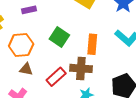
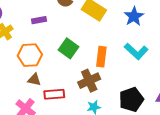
brown cross: (81, 68) -> (89, 81), turned -30
red rectangle: (56, 77) -> (54, 94), moved, turned 36

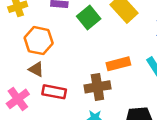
green square: (69, 48) -> (89, 18), moved
orange rectangle: (101, 57) -> (118, 64), turned 54

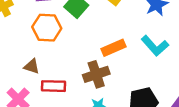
orange hexagon: (39, 41) -> (47, 28), moved

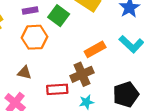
red rectangle: (53, 86) -> (57, 89), moved

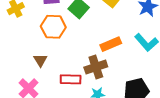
brown triangle: (25, 73) -> (40, 60), turned 40

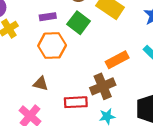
brown triangle: (40, 60) -> (41, 84), turned -40

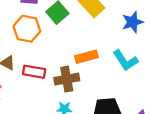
red rectangle: (76, 102) -> (34, 72), moved

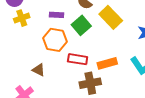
red rectangle: (34, 72) -> (78, 59), moved

